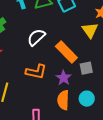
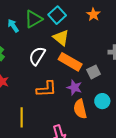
yellow triangle: (90, 30) -> (61, 38), moved

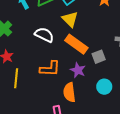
white semicircle: (37, 56) -> (44, 35), turned 78
orange semicircle: (80, 109) -> (69, 92), moved
yellow line: (22, 117) -> (16, 78), moved

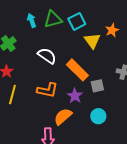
yellow triangle: (70, 19) -> (92, 41), moved
orange semicircle: (69, 92) -> (63, 116), turned 48

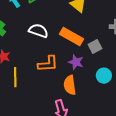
orange semicircle: (63, 116) -> (70, 85), turned -42

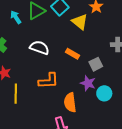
orange rectangle: (71, 36) -> (72, 54), size x0.6
purple star: (76, 62) -> (88, 83), moved

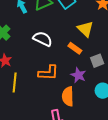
yellow triangle: (80, 22) -> (85, 29), moved
purple star: (88, 83) -> (78, 75), moved

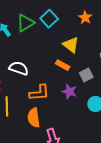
white semicircle: (43, 39) -> (19, 68), moved
orange semicircle: (68, 96) -> (34, 118), moved

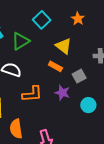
green triangle: (25, 23) -> (20, 41), moved
orange semicircle: (34, 118) -> (16, 129), moved

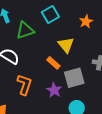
gray square: (79, 76) -> (74, 78), size x1.5
orange L-shape: (32, 94) -> (24, 85), turned -80

